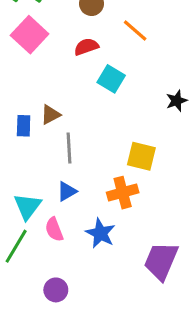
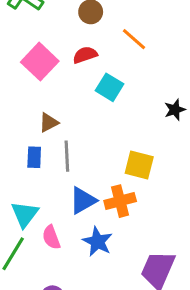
pink square: (30, 35) -> (40, 62), moved
blue rectangle: (24, 126) -> (34, 157), moved
blue triangle: (67, 191) -> (83, 200), moved, size x1.4

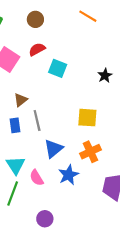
orange line: (134, 39) -> (88, 16), moved
orange cross: (120, 201) -> (90, 152), moved
blue star: (98, 242) -> (69, 175), turned 30

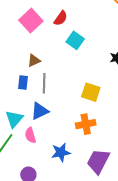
red semicircle: (37, 49) -> (61, 18), turned 140
blue triangle: (53, 149) -> (40, 111), moved
blue star: (69, 175) -> (61, 152), moved

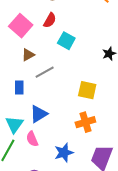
brown triangle: (34, 61) -> (28, 55), moved
gray line: (44, 83) -> (45, 72), moved, turned 66

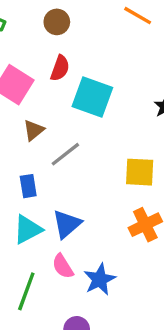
cyan square: (66, 41) -> (92, 97), size x1.4
cyan triangle: (14, 124) -> (28, 229), moved, turned 36
blue star: (64, 153) -> (100, 279), moved

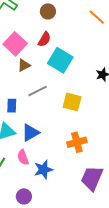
brown triangle: (34, 130) -> (24, 65), moved
yellow square: (140, 172) -> (72, 102), moved

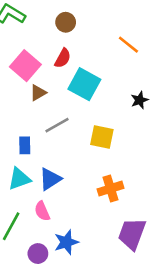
orange line: (97, 17) -> (128, 45), moved
blue star: (43, 169) -> (66, 242), moved
purple circle: (24, 196) -> (38, 254), moved

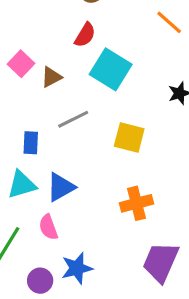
pink square: (25, 66) -> (21, 64), moved, size x0.7

